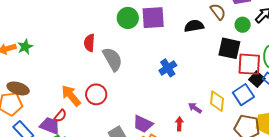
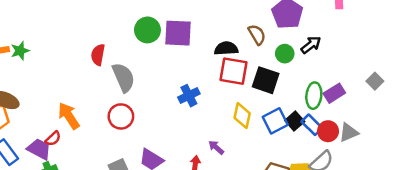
red square: (249, 64) -> (234, 71), moved
red circle: (96, 94) -> (121, 116), moved
blue square: (243, 95) -> (275, 121), moved
yellow diamond: (217, 101) -> (242, 116), moved

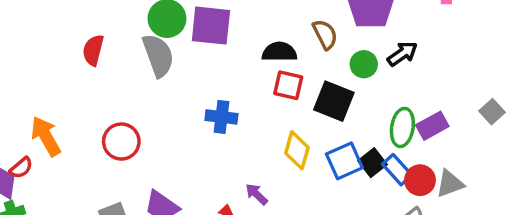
red square: (234, 71) -> (288, 85), size x0.7
gray semicircle: (124, 77) -> (158, 55), moved
blue cross: (189, 96) -> (221, 117), turned 30

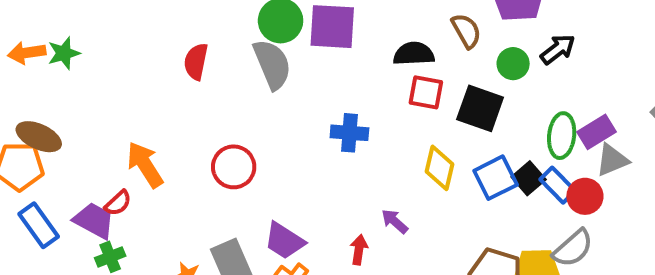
gray triangle: (450, 184) -> (612, 160), moved

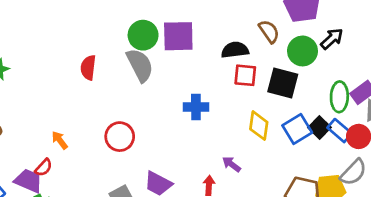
green circle: (513, 64) -> (303, 51), size x1.4
orange arrow: (145, 165) -> (60, 140), size x0.6

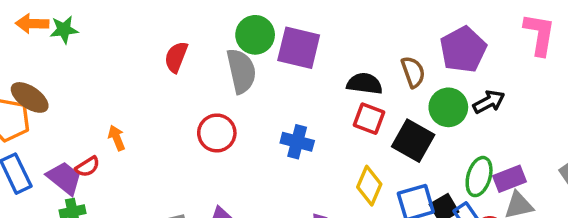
red circle: (120, 137) -> (217, 133), moved

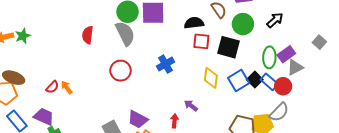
black arrow: (489, 102) -> (275, 20), moved
blue cross: (297, 142) -> (165, 64), turned -30
red semicircle: (87, 167) -> (52, 87), moved

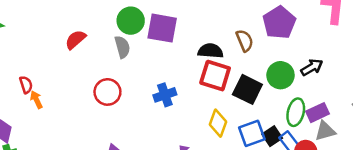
green circle: (243, 24) -> (281, 75), moved
gray semicircle: (125, 33) -> (122, 47), size x0.7
red semicircle: (88, 35) -> (75, 40), turned 30
red square: (201, 41) -> (215, 76), size x1.4
red semicircle: (52, 87) -> (26, 85), moved, turned -72

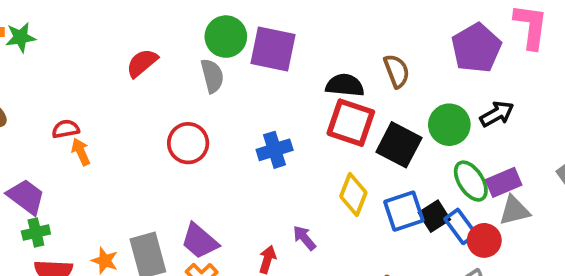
purple pentagon: (279, 23) -> (476, 48), moved
red semicircle: (26, 85) -> (66, 129), turned -84
green ellipse: (296, 112) -> (471, 181), turned -48

